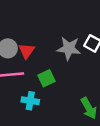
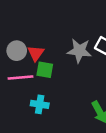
green square: (46, 78) -> (45, 70), moved, turned 35

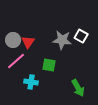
green square: (45, 70) -> (49, 65), moved
pink line: (21, 78) -> (16, 61), turned -36

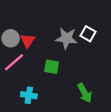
cyan cross: (31, 82) -> (29, 95), moved

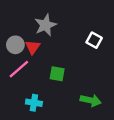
gray star: (66, 38) -> (46, 25), moved, turned -30
green arrow: (85, 93) -> (91, 100), turned -48

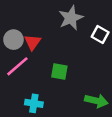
gray star: (46, 25) -> (71, 18), moved

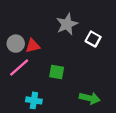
red triangle: (33, 42) -> (33, 46), turned 42

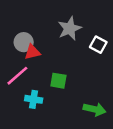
gray circle: (16, 44) -> (24, 42), moved
cyan cross: (34, 100) -> (34, 99), moved

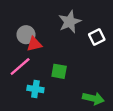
white square: (98, 45) -> (97, 37), turned 35

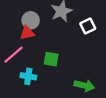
gray circle: (26, 35) -> (31, 20), moved

